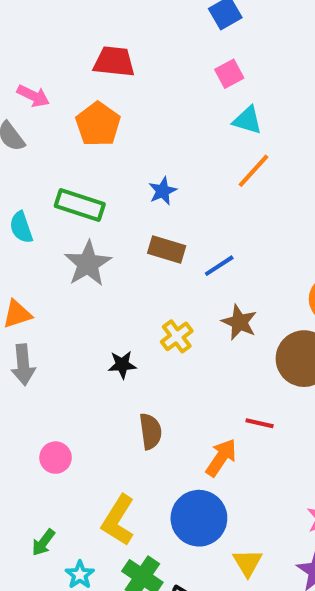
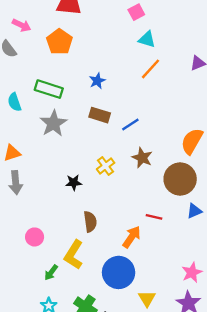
yellow L-shape: (118, 520) -> (74, 255), moved
green arrow: (43, 542) -> (51, 272), moved

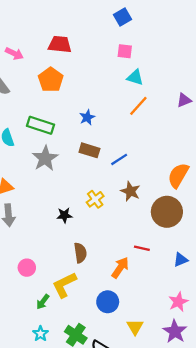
pink square: (136, 12) -> (125, 51), turned 35
pink arrow: (22, 25) -> (14, 54), moved
blue triangle: (194, 211) -> (181, 260), moved
yellow L-shape: (74, 255) -> (64, 285), turned 32
blue circle: (119, 272) -> (108, 302), size x0.7

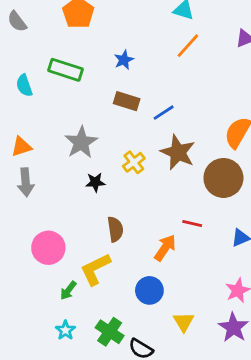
gray star: (45, 158) -> (81, 142), moved
brown star: (130, 191) -> (178, 152), size x1.4
pink circle: (27, 268) -> (48, 248), size x1.5

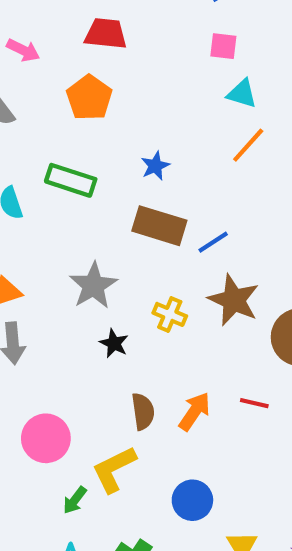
brown rectangle: (127, 101) -> (159, 226), size x1.4
yellow cross: (134, 162) -> (170, 314), turned -30
black star: (95, 182) -> (114, 343), turned 30
orange arrow: (165, 248) -> (194, 411), moved

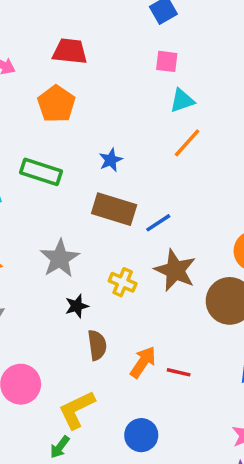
cyan triangle: (242, 94) -> (182, 100), turned -36
black star: (114, 343) -> (77, 306), turned 30
red line: (254, 403) -> (179, 372), moved
brown semicircle: (143, 411) -> (97, 345), moved
green arrow: (75, 500) -> (60, 447), moved

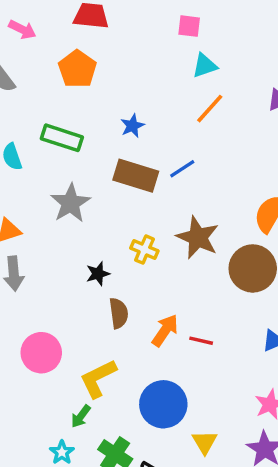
blue line: (158, 223) -> (182, 169), moved
gray star: (60, 258) -> (70, 203), moved
blue circle: (141, 435) -> (163, 404), size x1.4

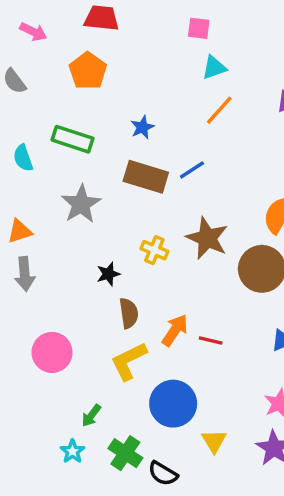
yellow L-shape: (98, 379) -> (129, 361), moved

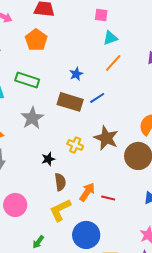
blue star: (142, 127) -> (76, 74), moved

